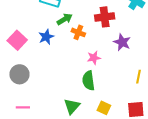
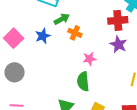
red cross: (105, 17) -> (118, 20), moved

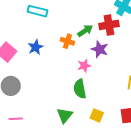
green arrow: (62, 19) -> (85, 31), moved
purple star: (118, 44) -> (100, 49), moved

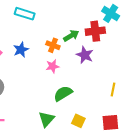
pink star: (84, 66) -> (53, 66), moved
green semicircle: (80, 89) -> (63, 93), turned 66

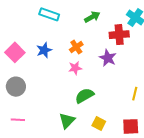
green arrow: (71, 36) -> (92, 17), moved
orange cross: (53, 45) -> (76, 47), turned 32

